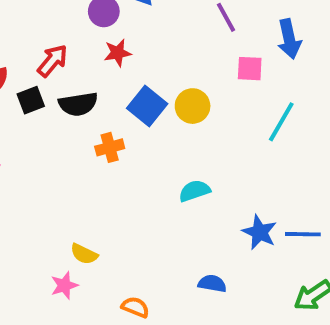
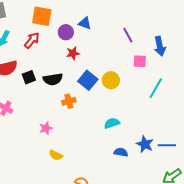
red arrow: (52, 61) -> (32, 40), moved
blue semicircle: (212, 284) -> (121, 152), moved
pink star: (64, 285) -> (46, 128), moved

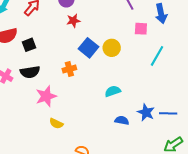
black semicircle: (53, 79) -> (30, 72), moved
pink star: (46, 128) -> (46, 96), size x1.5

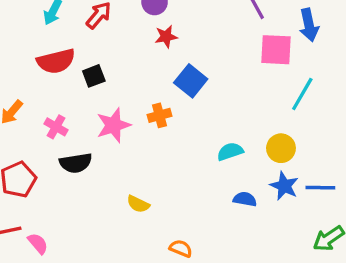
pink square: (141, 29) -> (276, 50), size x1.5
yellow circle: (112, 48) -> (281, 148), moved
black semicircle: (30, 72) -> (76, 163), moved
pink star: (46, 96) -> (113, 125), moved

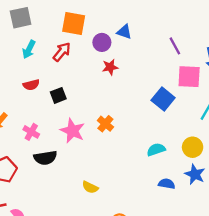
red semicircle: (56, 61) -> (31, 85), size x0.6
blue square: (191, 81) -> (163, 99), moved
orange cross: (159, 115) -> (105, 124), turned -35
pink star: (113, 125) -> (72, 131), turned -30

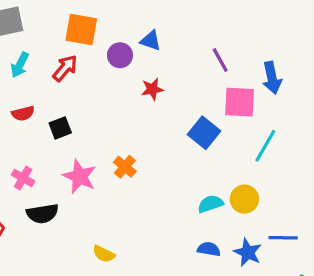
red star: (110, 67) -> (152, 89), moved
cyan semicircle: (156, 150) -> (210, 204), moved
blue star: (195, 174) -> (248, 252), moved

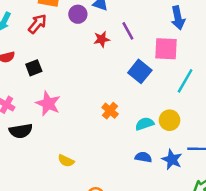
purple line: (220, 60) -> (128, 31), moved
blue arrow: (272, 78) -> (178, 18), moved
orange cross: (125, 167) -> (110, 111), moved

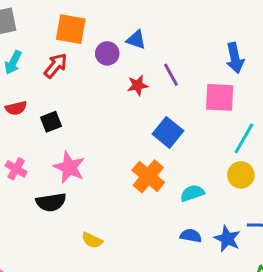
blue square: (140, 71) -> (168, 132), moved
orange cross: (110, 111) -> (148, 176), size x1.5
yellow circle: (170, 120) -> (241, 175), moved
black semicircle: (21, 131) -> (51, 202), moved

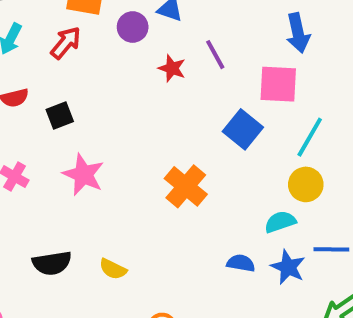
red star: (138, 85) -> (172, 68), turned 30
blue square: (168, 132) -> (243, 129), moved
cyan semicircle: (192, 193) -> (280, 222), moved
black semicircle: (51, 202) -> (52, 263), moved

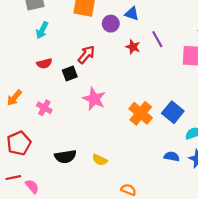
red arrow: (66, 43) -> (86, 55), moved
blue square: (243, 129) -> (173, 112), moved
pink star: (83, 175) -> (94, 99), moved

